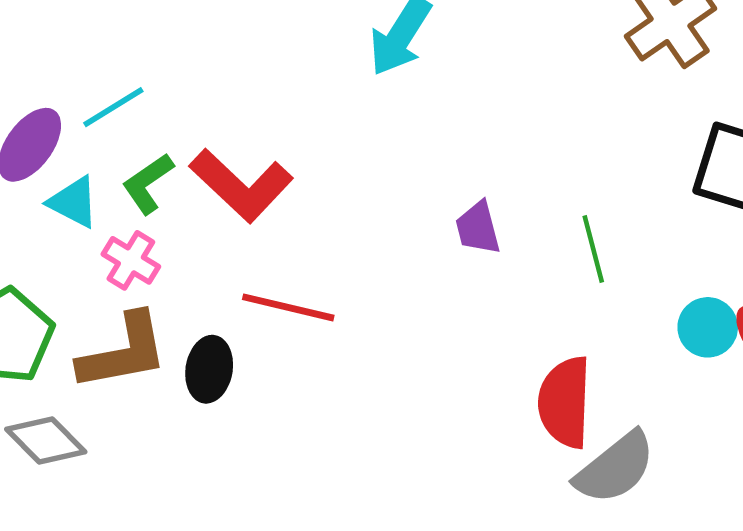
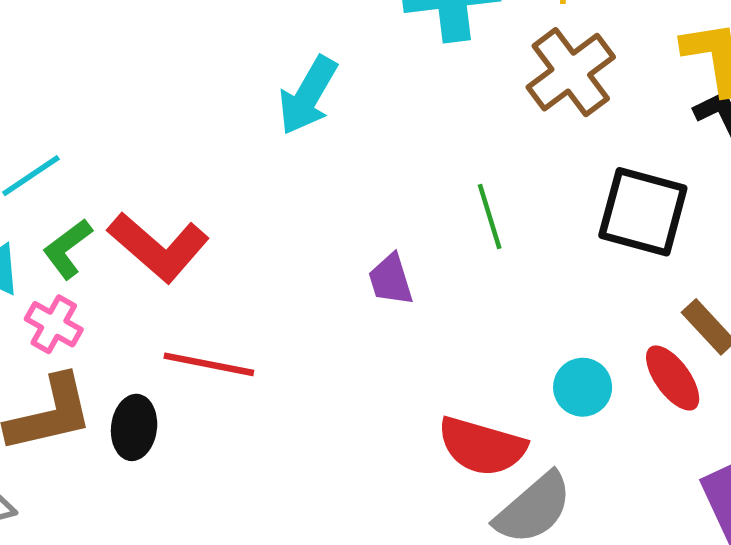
green line: (593, 249) -> (490, 216), moved
cyan circle: (708, 327) -> (583, 387), moved
red semicircle: (565, 402) -> (482, 446), turned -74

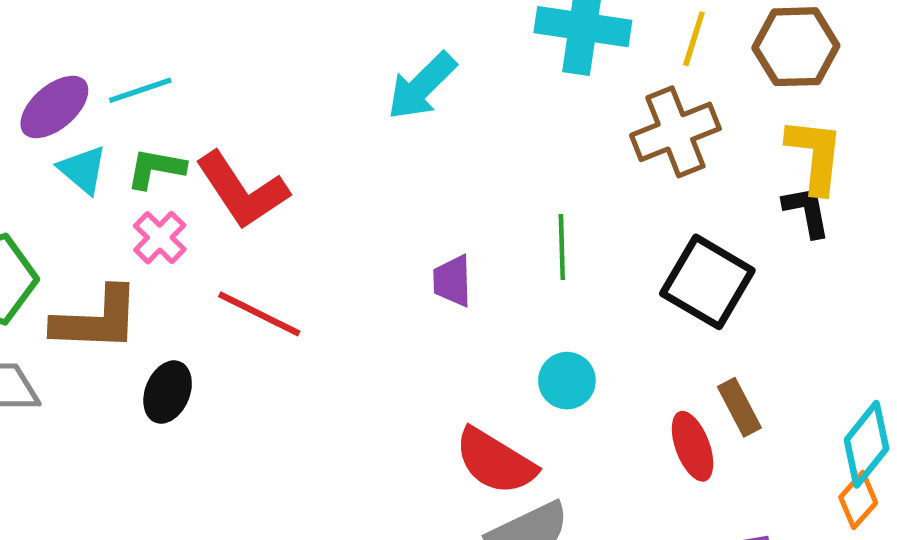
green L-shape: (67, 249) -> (156, 168), turned 32
pink cross: (54, 324) -> (160, 238), moved
cyan circle: (583, 387) -> (567, 381), moved
black ellipse: (134, 427) -> (168, 392), moved

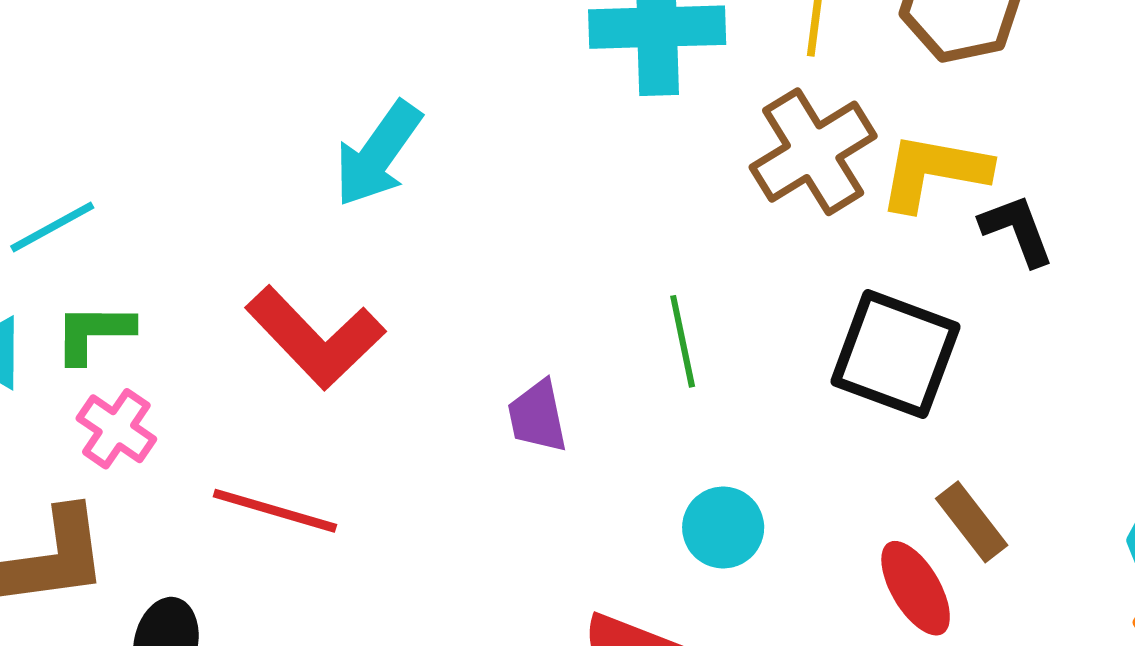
cyan arrow: (422, 86) -> (378, 154), moved
yellow L-shape: (815, 155) -> (934, 172), moved, turned -76
red L-shape: (242, 190) -> (315, 337), moved

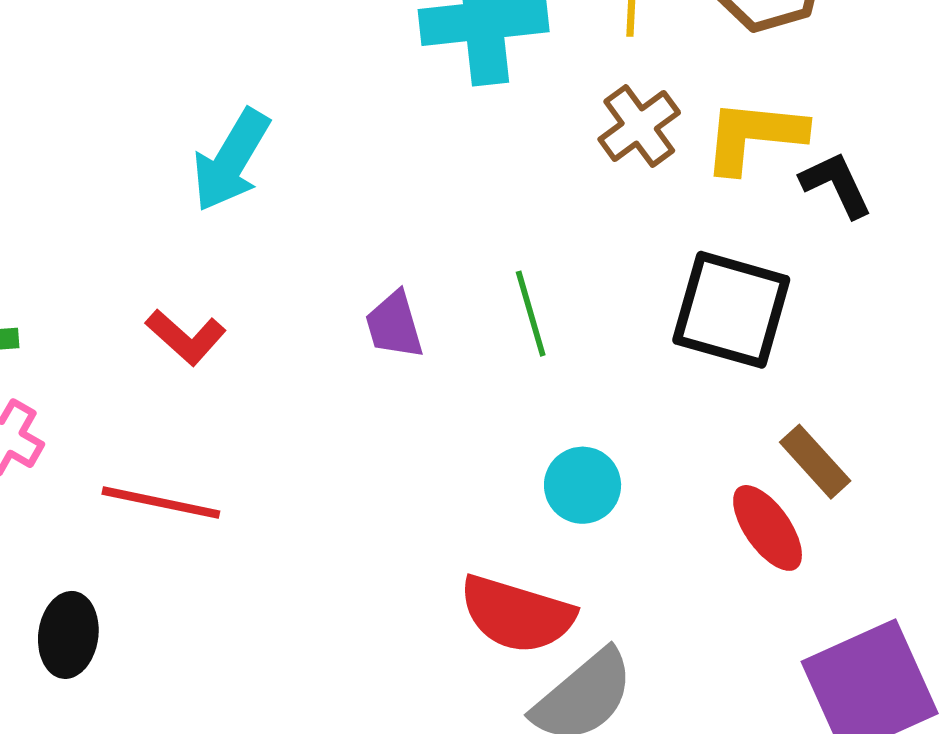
brown cross: (813, 152) -> (639, 126), size x0.7
red L-shape: (315, 337) -> (186, 337), size x0.6
purple trapezoid: (537, 416) -> (394, 325), moved

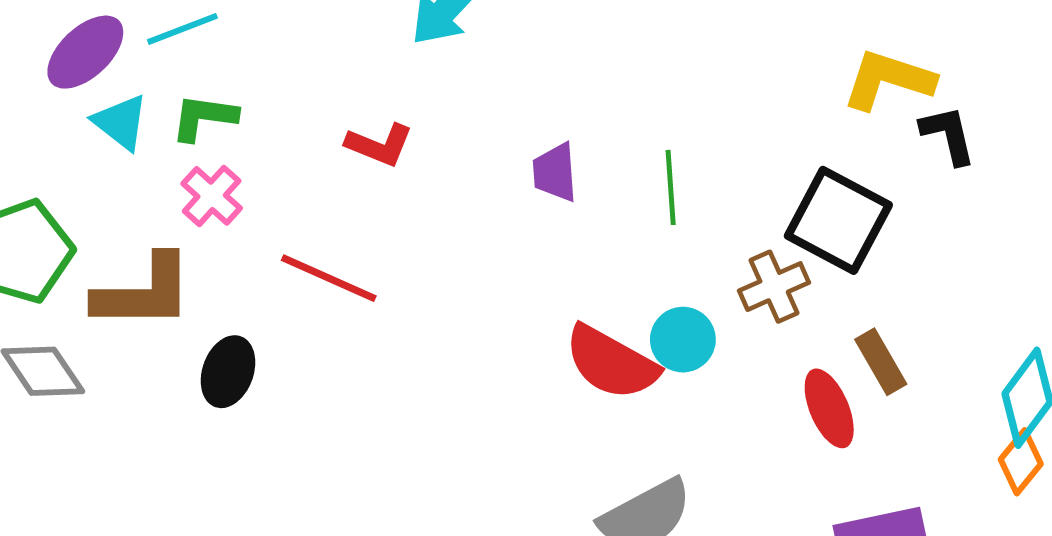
brown cross: (639, 126) -> (774, 287), moved
red L-shape: (186, 337) -> (379, 145), turned -32
red semicircle: (517, 614) -> (611, 363), moved

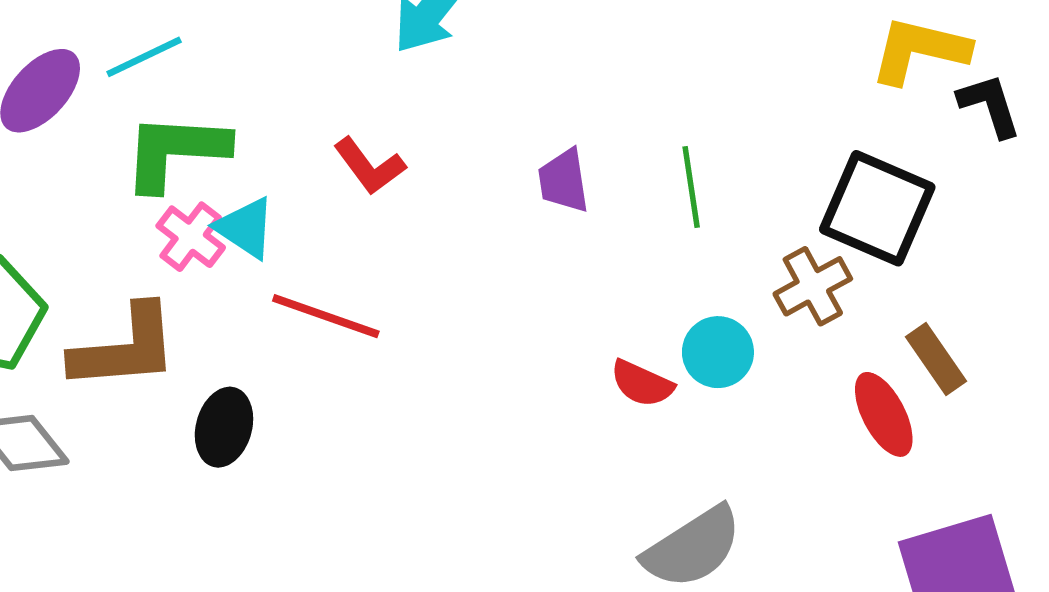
green L-shape: (204, 117) -> (175, 151), size x1.5
cyan triangle: (121, 122) -> (245, 228), moved
red L-shape: (379, 145) -> (369, 166), turned 36
red semicircle: (611, 363) -> (642, 383), size x0.6

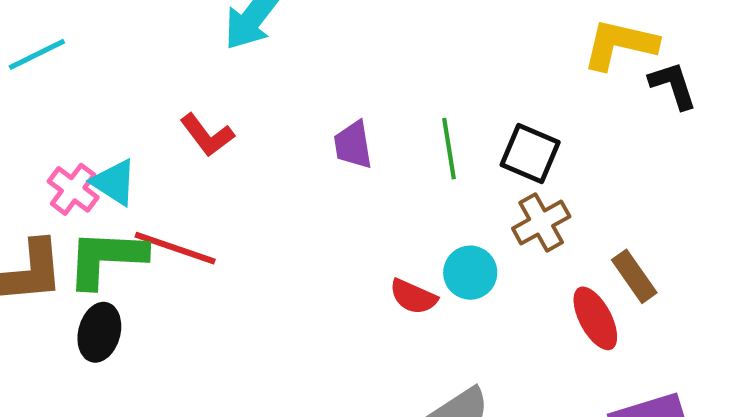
green L-shape: (175, 151) -> (106, 258), moved
black square: (877, 208) -> (530, 154), moved, size x0.7

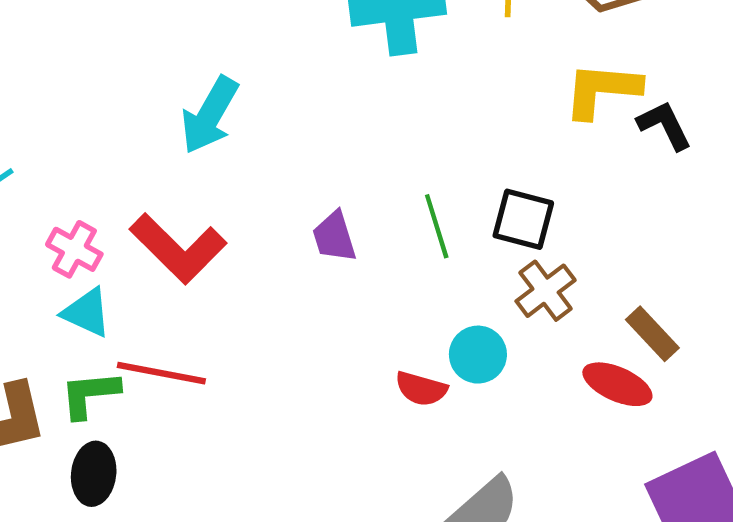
red L-shape: (207, 135) -> (178, 248), size x1.6
pink cross: (73, 189) -> (74, 249), moved
green L-shape: (106, 258) -> (90, 394), size x0.7
red ellipse: (595, 318) -> (617, 384), turned -30

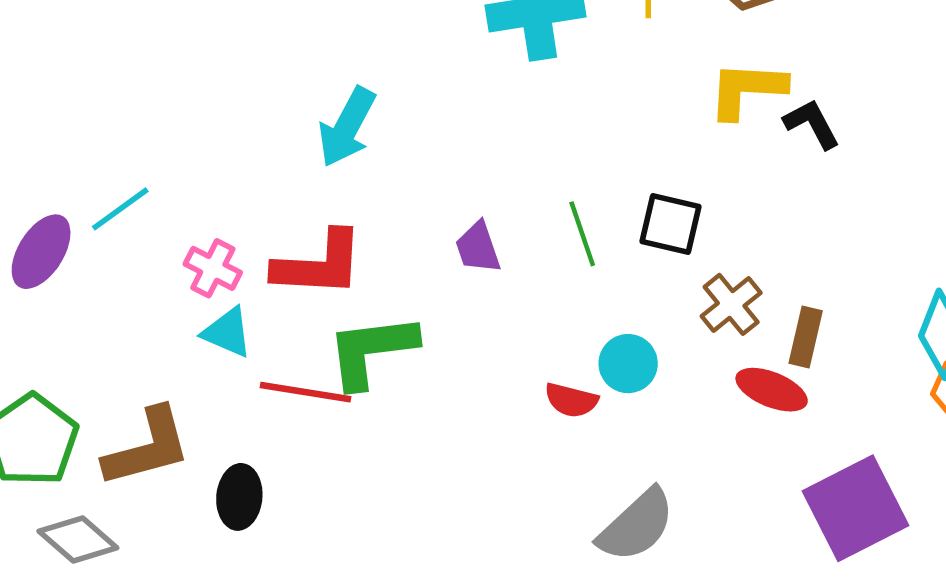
red L-shape: (178, 248) -> (319, 264), turned -40
brown cross: (546, 291) -> (731, 304), moved
brown rectangle: (652, 334) -> (806, 337), turned 58
green L-shape: (90, 394) -> (372, 351), moved, size x1.5

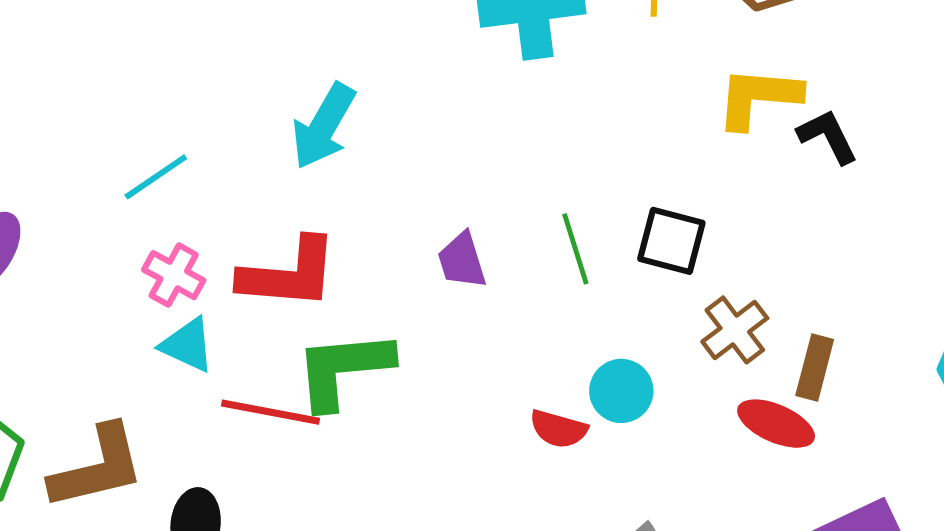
cyan line: (120, 209) -> (156, 177), moved

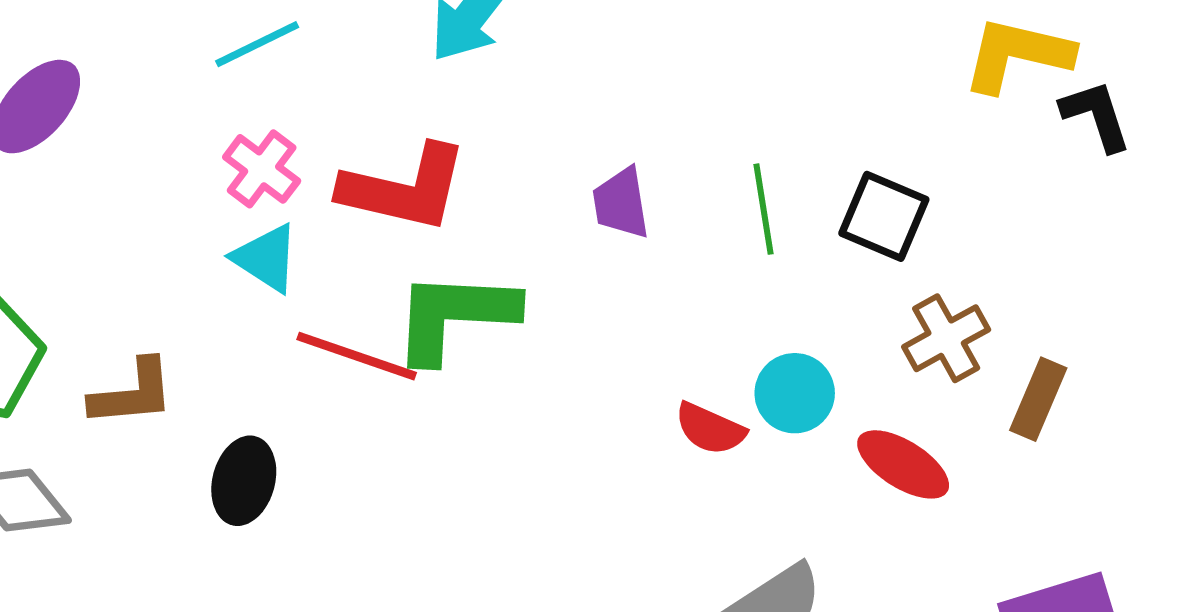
red ellipse: (776, 424) -> (903, 464), moved
brown L-shape: (97, 467) -> (132, 393), size x0.7

